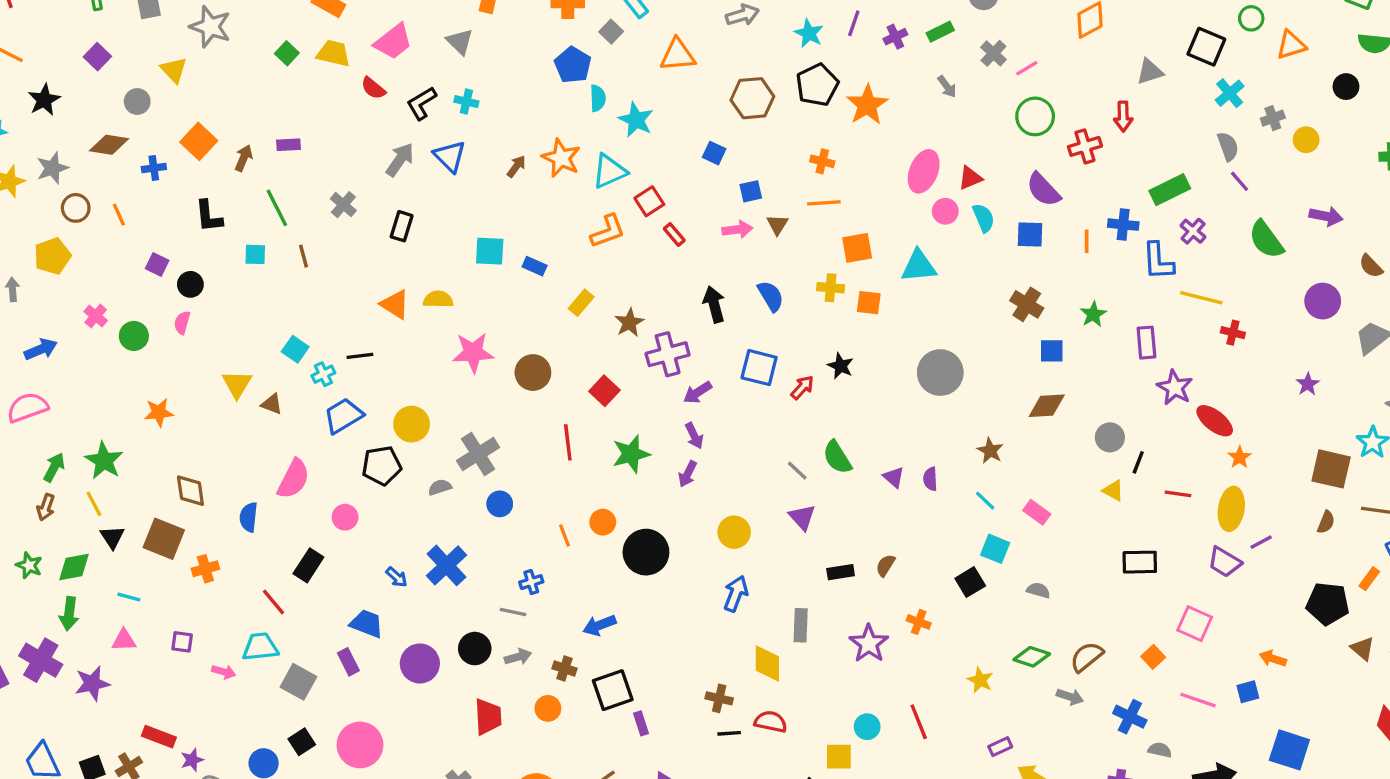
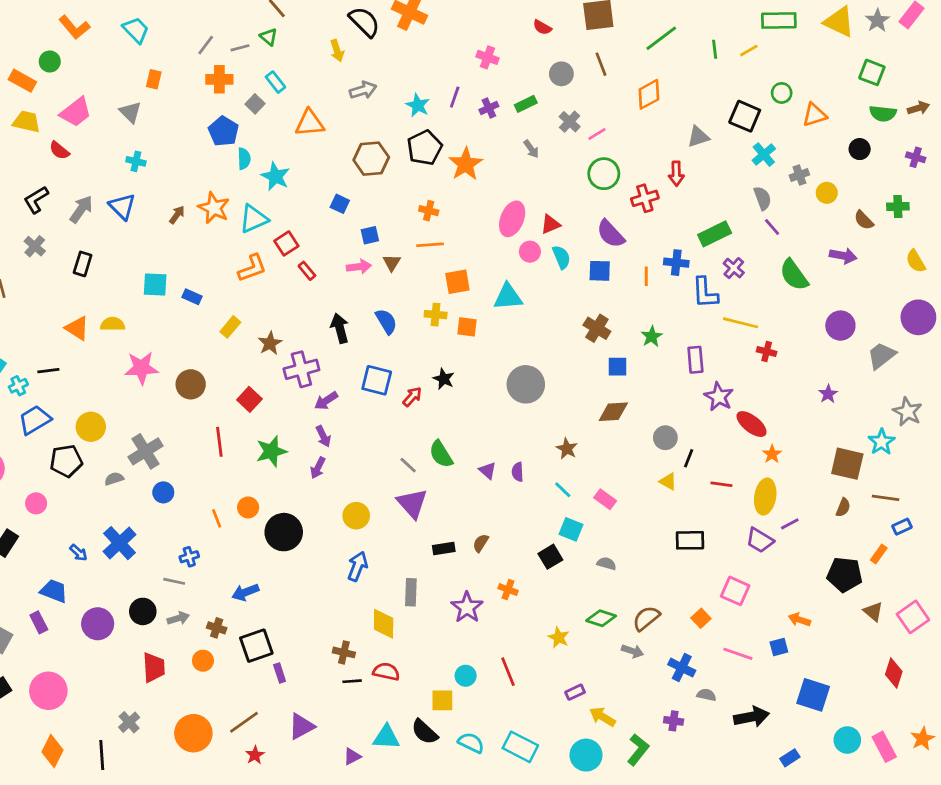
black L-shape: (422, 103) -> (36, 200), moved
brown semicircle: (1371, 266) -> (864, 220), moved
purple triangle: (802, 517) -> (412, 503), size x1.4

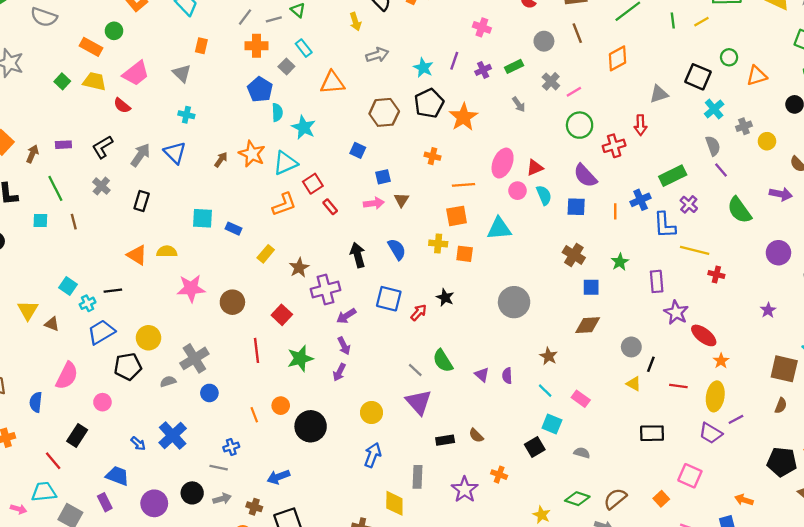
orange line: (430, 245) -> (463, 185), moved
blue cross: (676, 263) -> (641, 200), turned -30
brown semicircle: (481, 543) -> (476, 435), turned -77

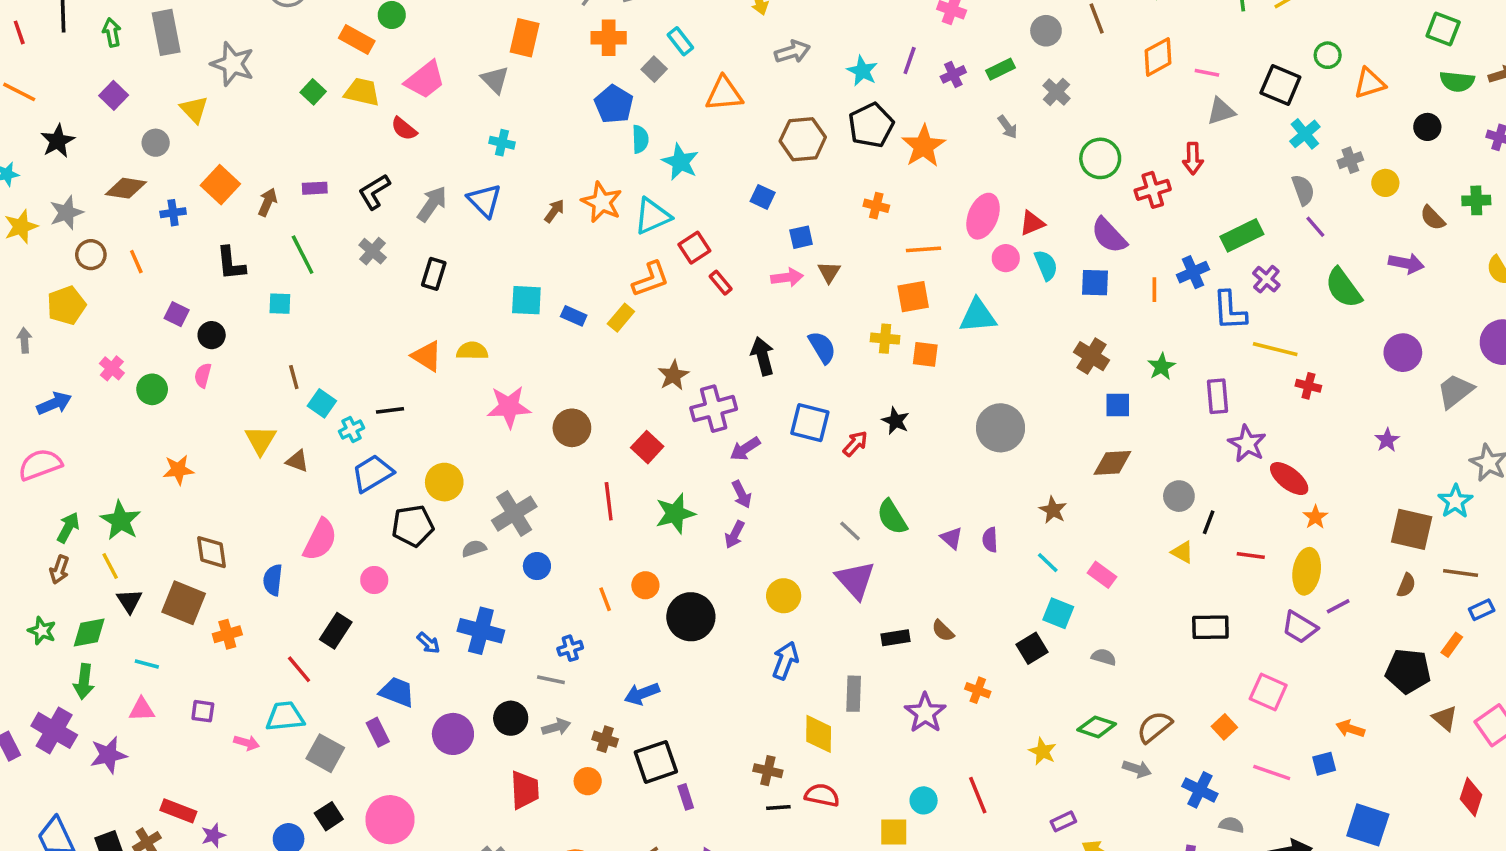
orange rectangle: (201, 46) -> (525, 38), size x1.5
pink line: (574, 92) -> (1207, 73), moved, turned 42
brown line: (74, 222) -> (294, 377), moved
yellow rectangle: (266, 254) -> (621, 318), moved
blue cross: (173, 435) -> (481, 631), turned -32

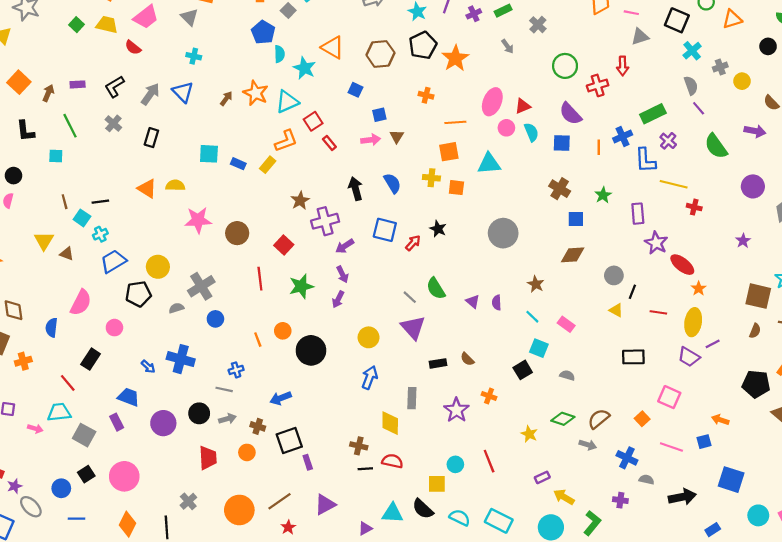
orange triangle: (724, 94) -> (333, 47), moved, turned 35
black line: (390, 410) -> (100, 202), moved

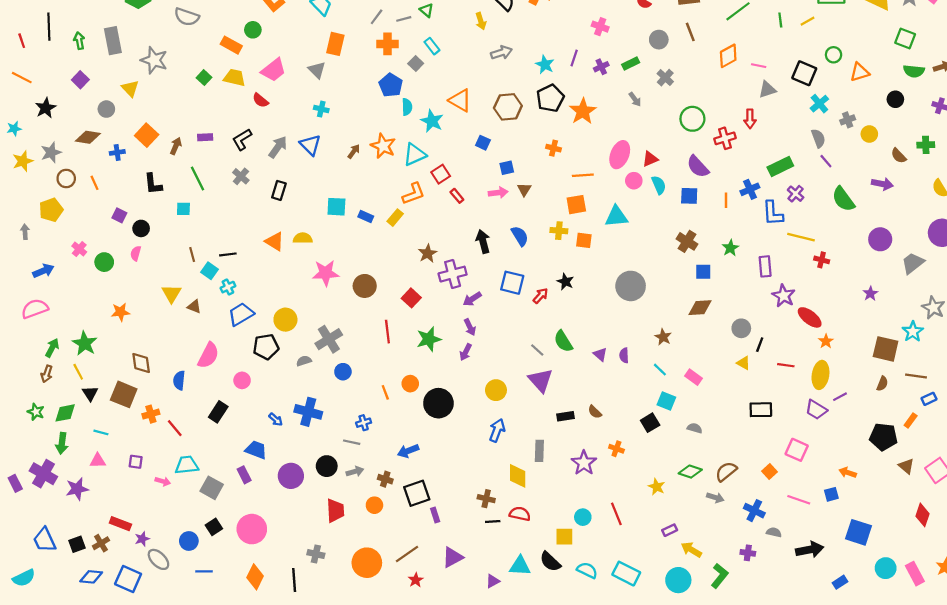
red line: (68, 383) -> (175, 428), moved
gray cross: (188, 501) -> (316, 554), turned -35

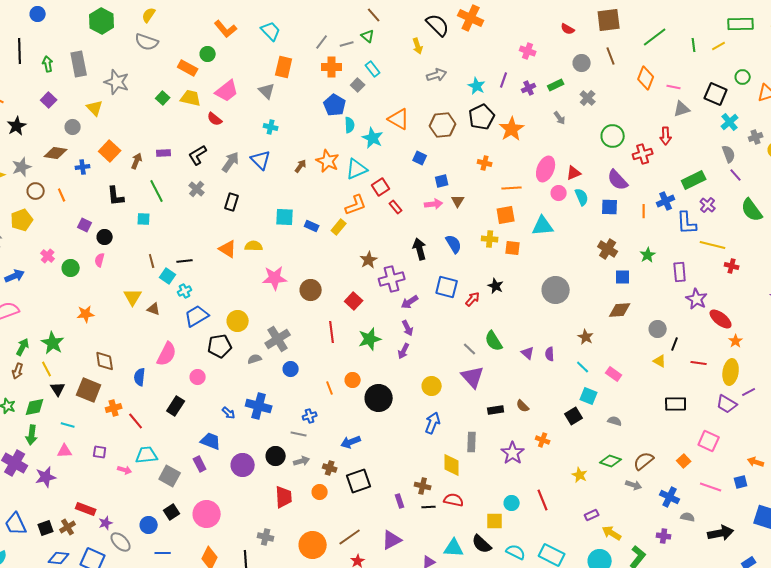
orange diamond: (728, 56) -> (646, 78), turned -40
purple rectangle: (435, 515) -> (400, 501), moved

